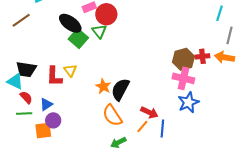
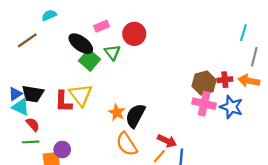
red circle: (106, 14) -> (134, 34), moved
yellow triangle: (70, 70) -> (81, 95), size x1.6
blue star: (188, 102) -> (231, 107), moved, turned -30
blue triangle: (46, 104) -> (15, 94), moved

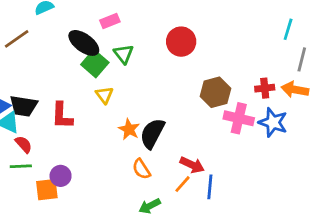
red circle: (134, 34) -> (181, 42), moved
brown hexagon: (204, 83) -> (215, 92), moved
yellow triangle: (81, 95) -> (104, 95), moved, size x0.6
orange semicircle: (127, 144) -> (141, 169), size x0.7

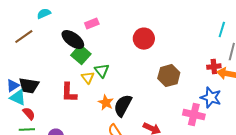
green triangle: (124, 54) -> (102, 71), moved
red cross: (265, 88) -> (214, 67), moved
red L-shape: (62, 116) -> (69, 93), moved
pink cross: (239, 118) -> (194, 115), moved

